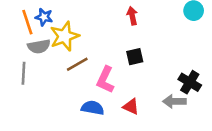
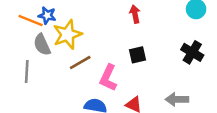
orange line: (27, 22) -> (31, 20), turned -50
gray semicircle: (39, 46) -> (42, 45), turned 75
black cross: (190, 82) -> (192, 52), moved

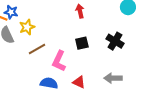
yellow star: (67, 35) -> (27, 27), size x0.7
black cross: (192, 52) -> (115, 41), moved

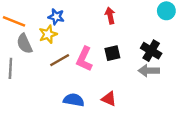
blue star: (11, 12) -> (56, 17), moved
pink L-shape: (59, 61) -> (84, 59), moved
gray arrow: (113, 78) -> (149, 71), moved

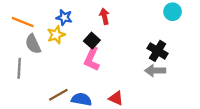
red arrow: (110, 16) -> (104, 16), moved
black square: (112, 53) -> (92, 41), moved, turned -35
brown line: (60, 60) -> (58, 95), moved

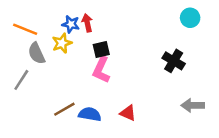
red arrow: (104, 16) -> (87, 23), moved
black square: (92, 41) -> (101, 50), turned 35
gray line: (19, 68) -> (21, 80), turned 30
gray arrow: (155, 71) -> (193, 105), moved

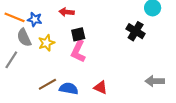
red arrow: (87, 23) -> (67, 12), turned -72
blue star: (71, 24) -> (35, 19), moved
yellow star: (62, 43) -> (46, 43), moved
black cross: (174, 61) -> (136, 31), moved

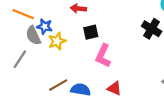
blue star: (35, 19) -> (45, 26), moved
pink L-shape: (78, 51) -> (103, 56), moved

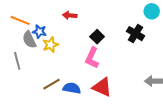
black square: (91, 32) -> (97, 37), moved, turned -32
gray line: (20, 59) -> (17, 61), turned -48
red triangle: (114, 88) -> (102, 87), size x1.5

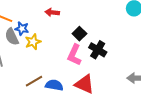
black cross: (135, 34) -> (98, 50), moved

